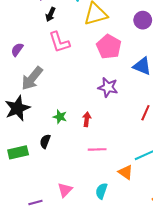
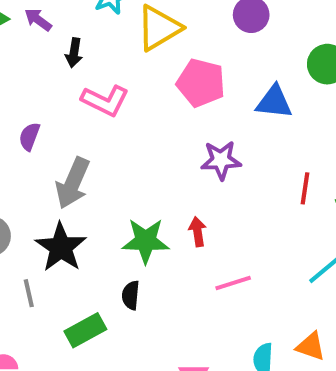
pink L-shape: (59, 42) -> (105, 100), turned -30
green star: (60, 117) -> (146, 241), size x1.6
orange triangle: (126, 172) -> (311, 346), moved

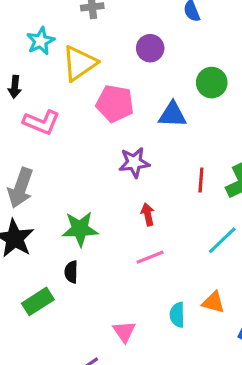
red arrow: (198, 232) -> (148, 214), moved

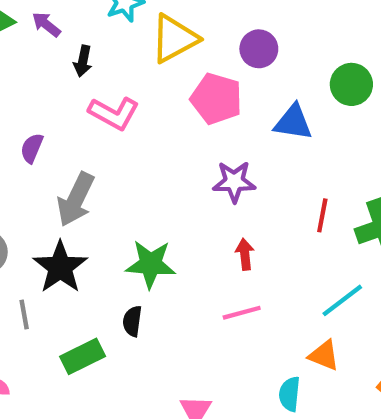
purple circle: (150, 48) -> (259, 49), moved
orange triangle: (213, 302) -> (324, 355), moved
cyan semicircle: (177, 315) -> (290, 394), moved

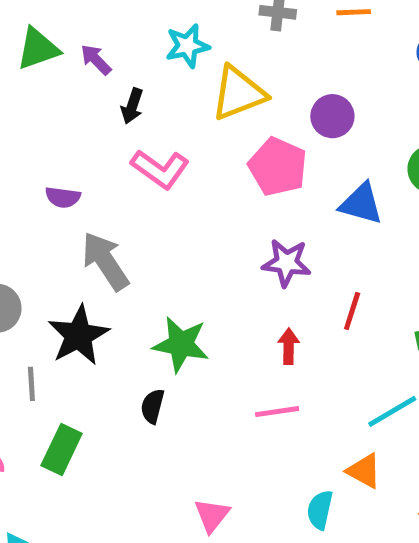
purple semicircle: (32, 148) -> (63, 197), turned -112
gray arrow: (76, 199) -> (105, 261), turned 114
red line: (322, 215) -> (352, 311), moved
green rectangle: (83, 356) -> (62, 449), moved, turned -45

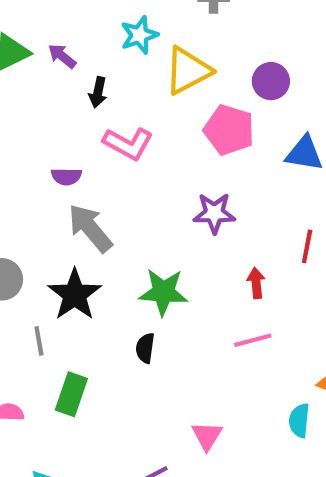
purple semicircle: (63, 197) -> (66, 176), moved
purple star: (286, 263) -> (214, 213), moved

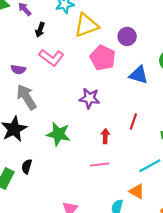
black semicircle: (145, 348) -> (27, 167), moved

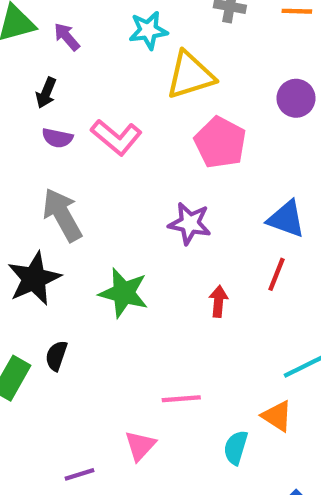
black arrow: (40, 30) -> (46, 93), moved
purple circle: (127, 36) -> (296, 98), moved
purple semicircle: (18, 70) -> (57, 138), moved
blue triangle: (139, 75) -> (286, 219), moved
pink line: (100, 164) -> (181, 399), moved

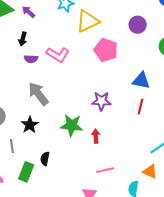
purple star: (190, 223) -> (101, 101), moved
black star: (34, 279) -> (30, 125), size x0.7
red arrow: (218, 301) -> (96, 136), moved

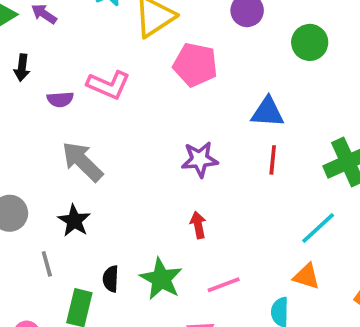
black arrow: (23, 39) -> (22, 68), moved
green star: (72, 125) -> (161, 279), moved, turned 30

